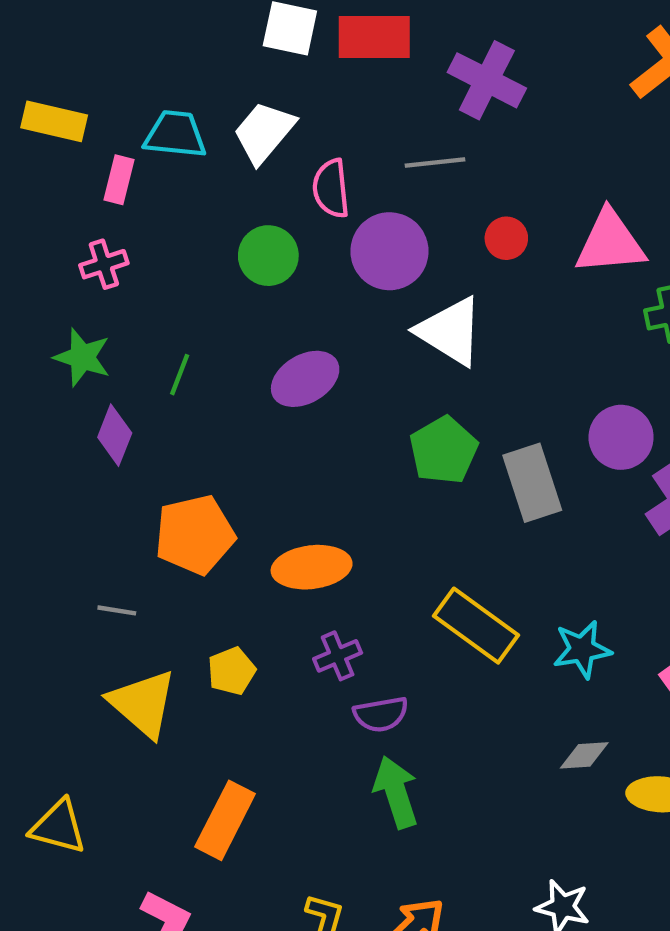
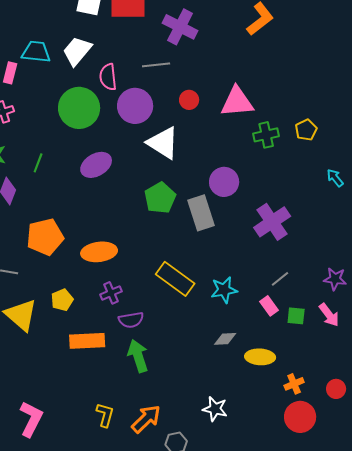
green circle: (268, 256) -> (79, 108), size x1.5
purple circle: (621, 437) -> (224, 182), moved
orange rectangle: (225, 820) -> (87, 341), moved, turned 60

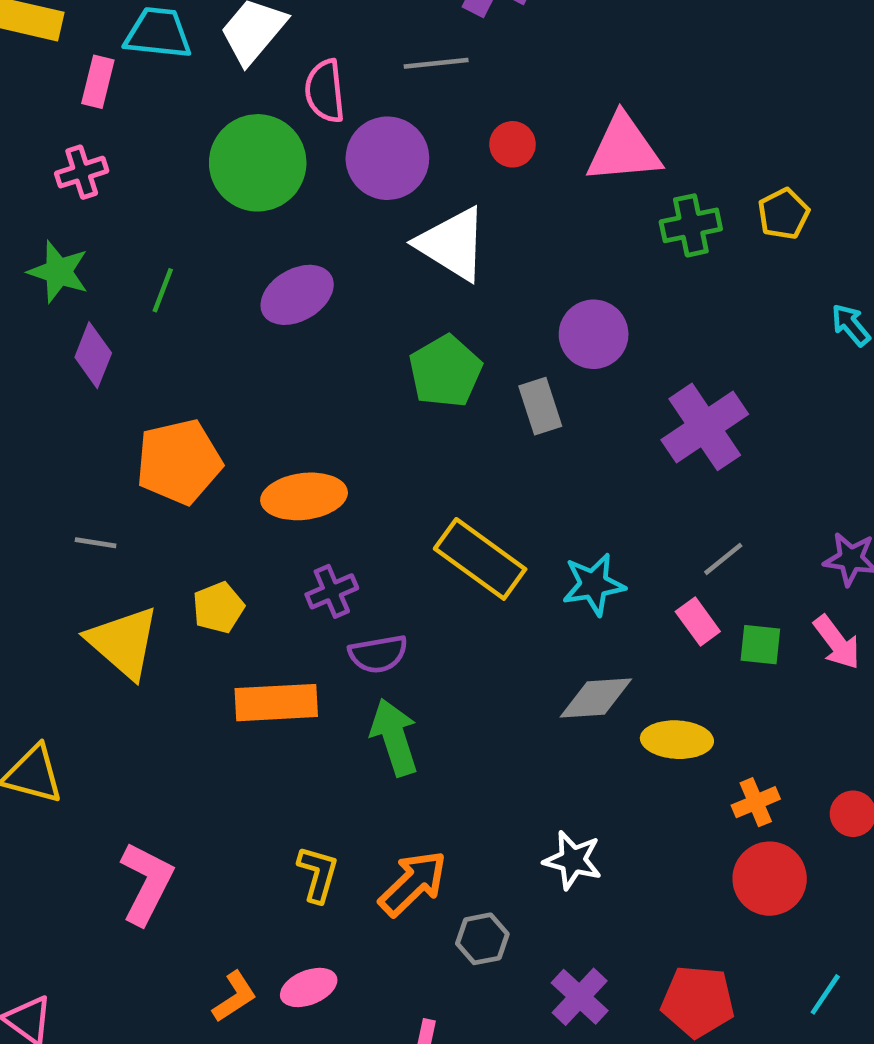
gray rectangle: (201, 213) -> (540, 406), size x0.7
gray diamond: (225, 339) -> (596, 698), size x1.4

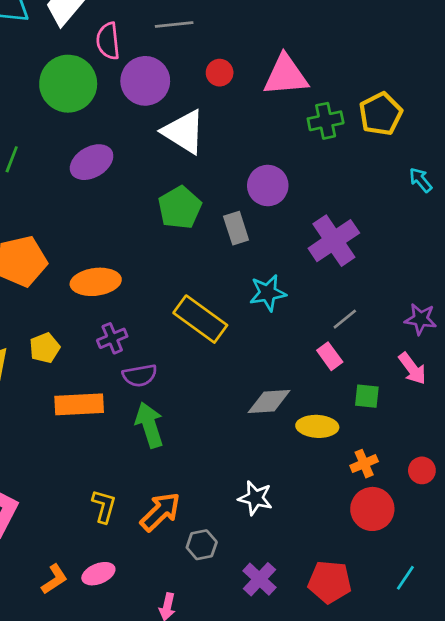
yellow pentagon: (784, 214) -> (381, 114), size x1.4
cyan star: (594, 584) -> (268, 293), moved
green square: (760, 645) -> (367, 396), moved

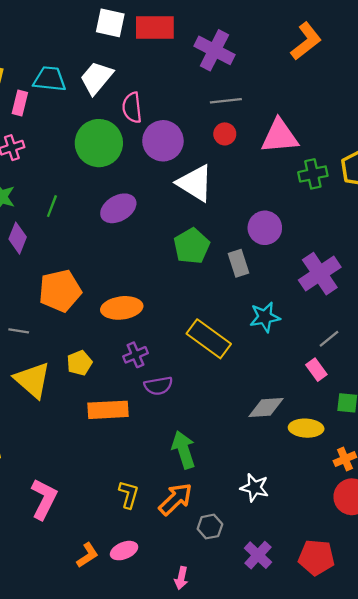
gray line: (174, 24) -> (226, 101), moved
green arrow: (149, 425) -> (184, 450), moved

